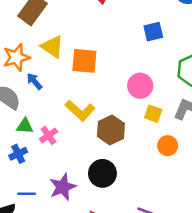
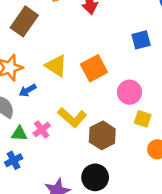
yellow triangle: (52, 47) -> (56, 66), moved
orange square: (84, 61) -> (94, 68), moved, turned -32
blue arrow: (34, 81) -> (28, 90), turned -78
pink cross: (49, 135) -> (42, 130), moved

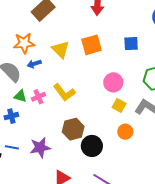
orange square: (94, 68) -> (91, 45), moved
brown hexagon: (102, 135) -> (73, 129), moved
black circle: (95, 177) -> (92, 146), moved

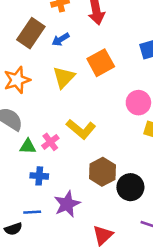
yellow triangle: (60, 49) -> (64, 77), turned 42
blue arrow: (34, 64) -> (61, 39), moved
blue cross: (11, 116) -> (39, 176), moved, turned 32

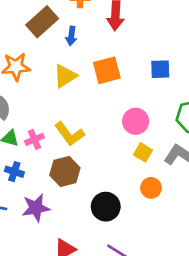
blue arrow: (61, 39) -> (71, 36), turned -66
brown hexagon: (102, 172) -> (65, 171), moved

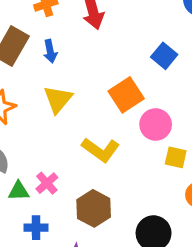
blue square: (160, 69) -> (164, 56), turned -30
orange square: (107, 70) -> (126, 95), moved
yellow L-shape: (69, 134) -> (101, 150), moved

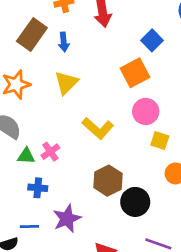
blue square: (164, 56) -> (152, 40), moved
orange square: (126, 95) -> (135, 73), moved
brown hexagon: (94, 208) -> (108, 181), moved

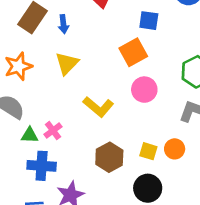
blue square: (152, 40) -> (149, 21), turned -36
yellow square: (160, 140) -> (148, 151), moved
blue cross: (38, 188) -> (42, 166), size x1.5
black circle: (135, 202) -> (148, 188), moved

